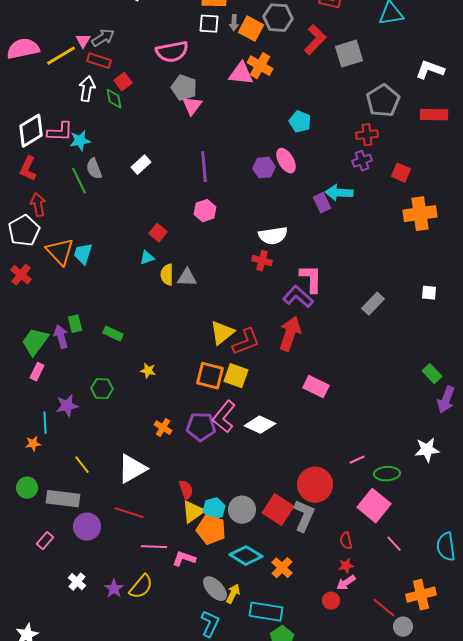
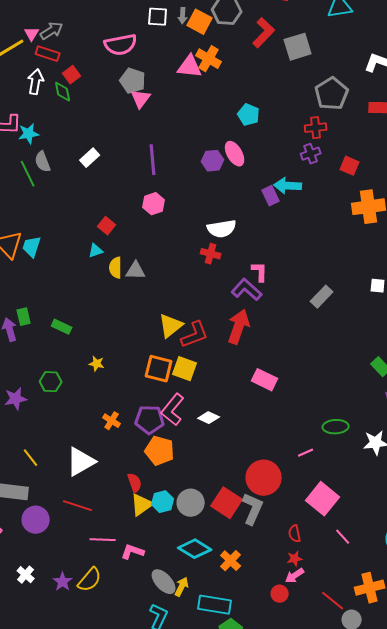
pink L-shape: (311, 279) -> (260, 272), size x0.7
white diamond: (260, 425) -> (209, 418), size x0.7
green ellipse: (387, 474) -> (336, 427), moved
orange pentagon: (211, 530) -> (160, 451), moved

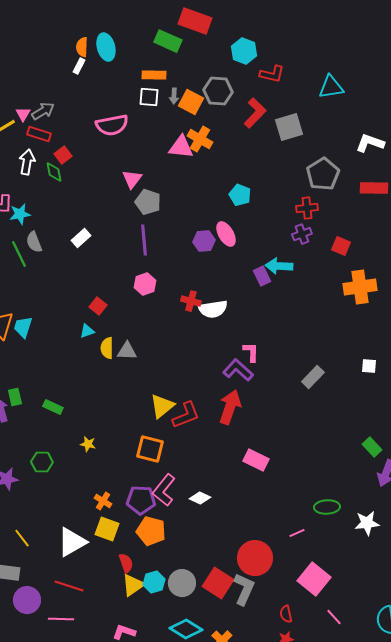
gray pentagon: (133, 81) -> (148, 202), moved
red cross: (211, 254) -> (191, 301), moved
yellow square: (185, 369) -> (107, 529), moved
pink line: (103, 540) -> (61, 619), moved

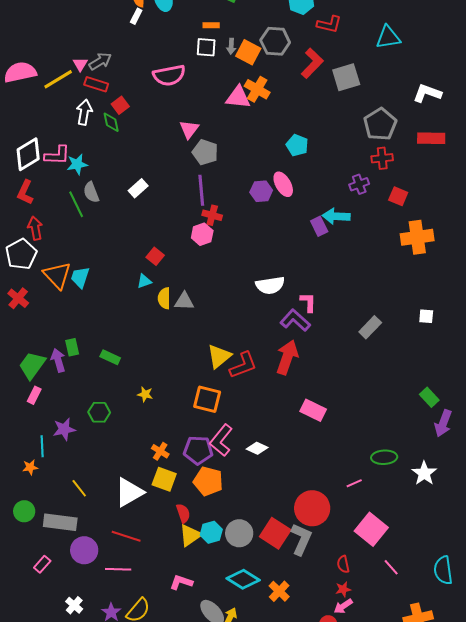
orange rectangle: (154, 75) -> (211, 25), size x0.7
red cross: (307, 208) -> (382, 158), moved
red cross: (191, 301) -> (212, 215), moved
white semicircle: (213, 309) -> (270, 285), moved
white star: (367, 523) -> (424, 473), turned -30

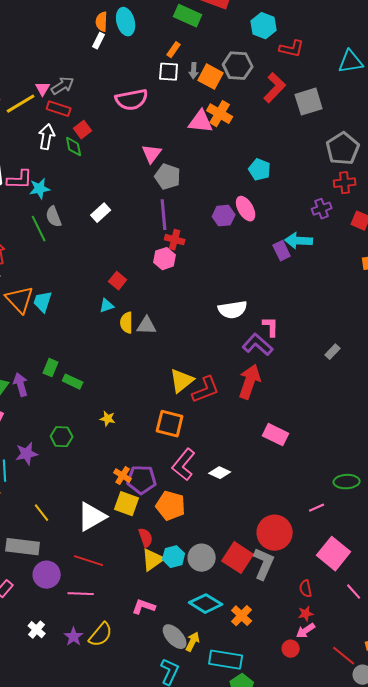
orange rectangle: (211, 25) -> (174, 50), turned -56
gray rectangle: (370, 327) -> (333, 352), size x0.7
green rectangle: (72, 347) -> (51, 368), moved, turned 36
purple pentagon: (198, 450) -> (142, 480), moved

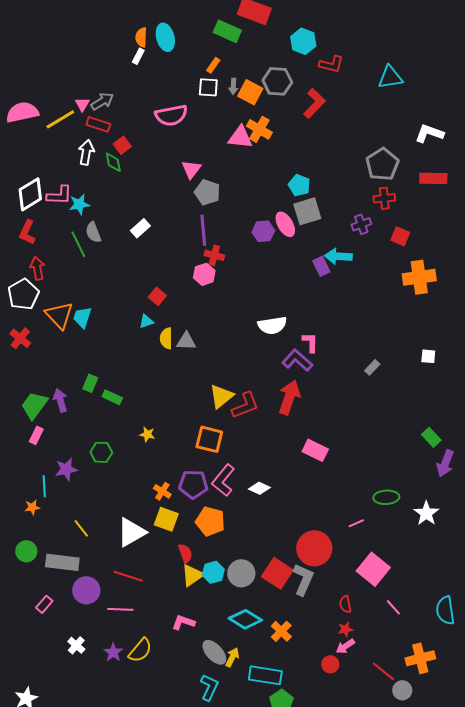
gray square: (309, 102) -> (307, 211), moved
purple pentagon: (142, 480) -> (193, 484), moved

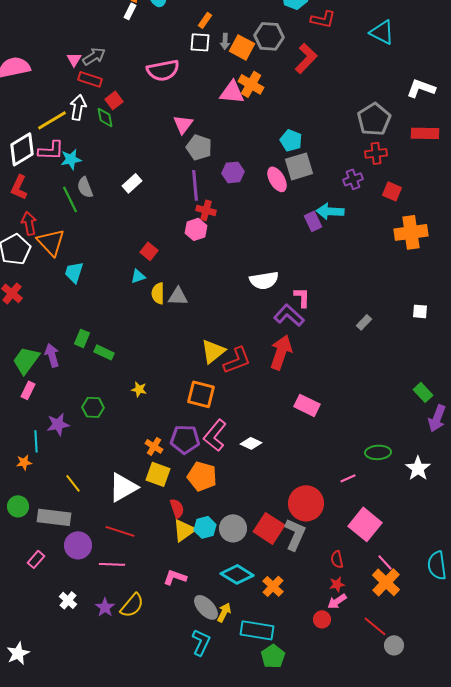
cyan triangle: (390, 77) -> (382, 32), turned 36
yellow line: (60, 119) -> (52, 120), moved
purple hexagon: (263, 231) -> (233, 172), moved
orange triangle: (59, 315) -> (51, 242), moved
orange cross: (420, 658) -> (386, 582), moved, turned -32

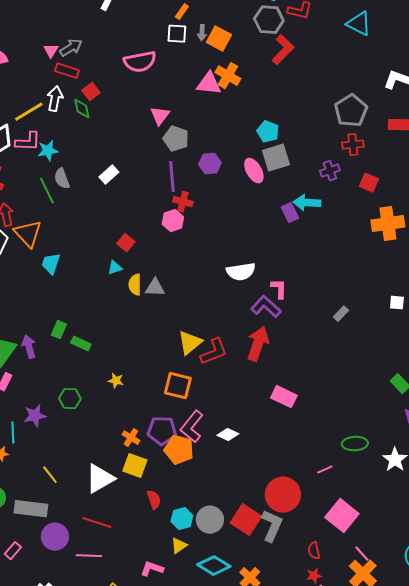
gray hexagon: (269, 36) -> (269, 20), moved
orange pentagon: (202, 476) -> (179, 450), moved
yellow triangle: (184, 530) -> (179, 546), moved, size x0.7

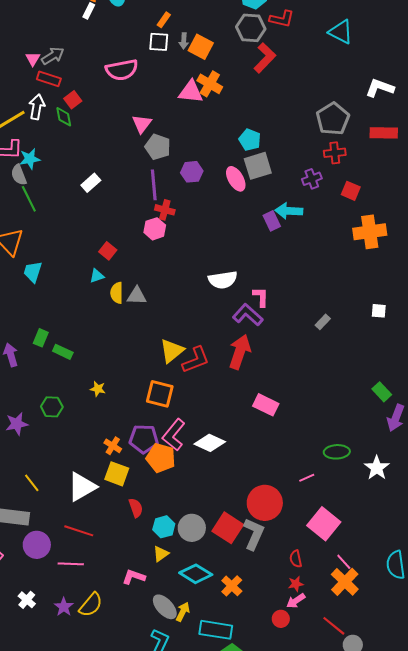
gray semicircle: (62, 179) -> (19, 175), moved
white diamond: (228, 435) -> (210, 443), size x1.4

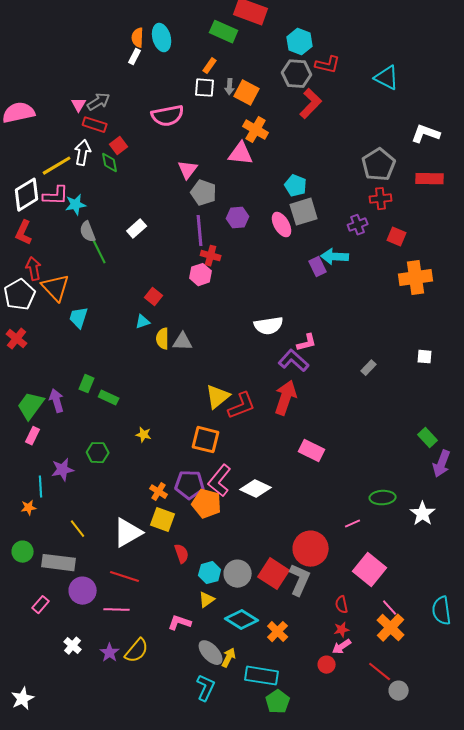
pink triangle: (191, 92) -> (241, 154), moved
gray semicircle: (19, 175) -> (88, 232), moved
green line: (29, 199) -> (99, 251), moved
pink L-shape: (261, 297) -> (307, 343), turned 75

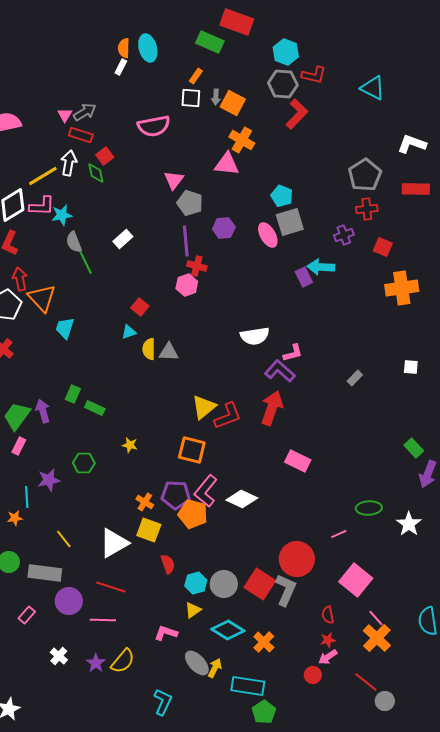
cyan L-shape: (206, 688) -> (163, 702), moved

